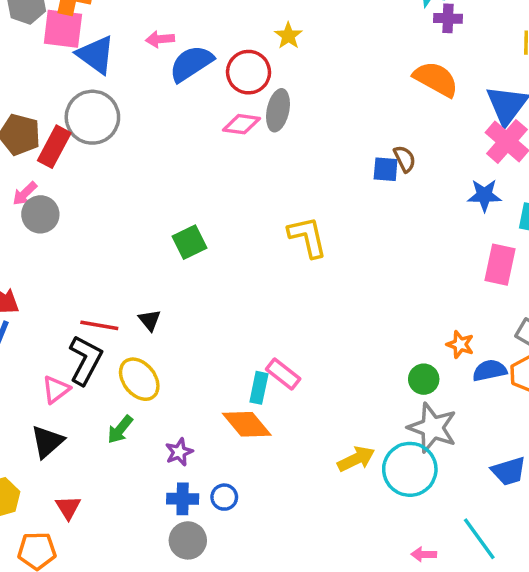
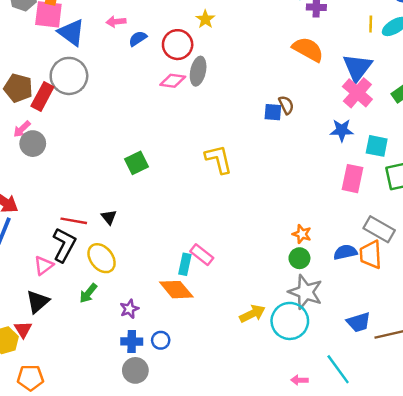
blue semicircle: (191, 63) -> (138, 39), size x0.6
orange star: (460, 344) -> (302, 234), moved
red triangle: (68, 508) -> (23, 329), moved

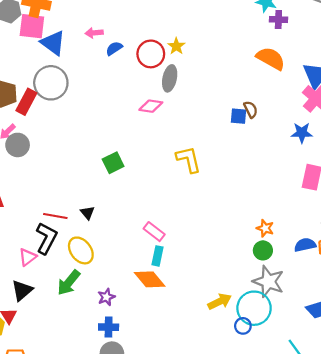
yellow star: (205, 19) -> (176, 46), moved
pink diamond: (173, 81) -> (151, 106), moved
pink rectangle: (202, 255) -> (154, 232), moved
green arrow: (88, 293) -> (69, 283), size x1.4
blue circle: (161, 340) -> (243, 326), moved

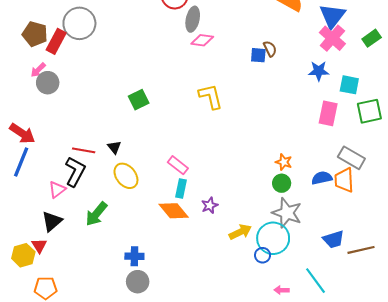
pink diamond: (151, 106) -> (202, 40), moved
yellow ellipse: (81, 250) -> (126, 176), moved
purple star: (106, 297) -> (210, 205), moved

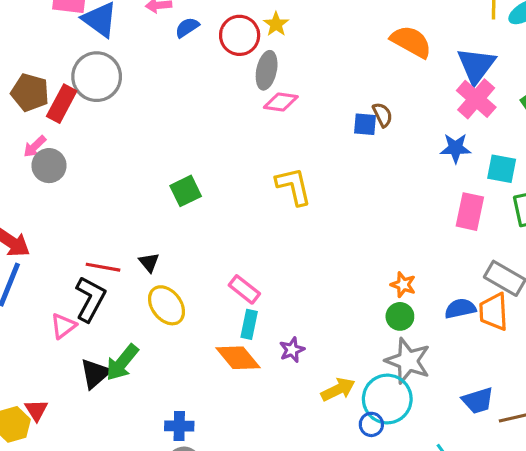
black triangle: (52, 221) -> (95, 374), moved

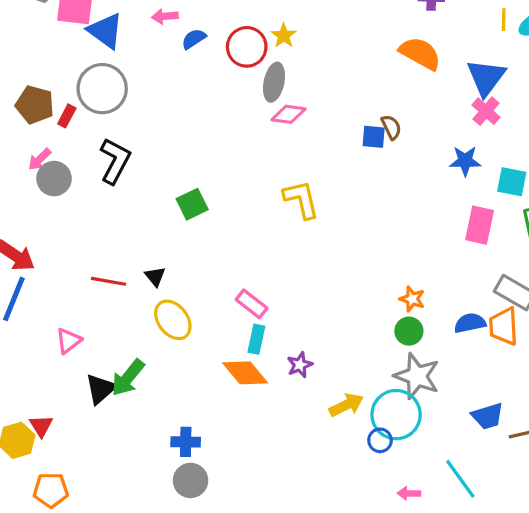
pink cross: (476, 99) -> (486, 111), size x0.7
red rectangle: (62, 104) -> (67, 116), size x0.6
black L-shape: (90, 299) -> (115, 161), moved

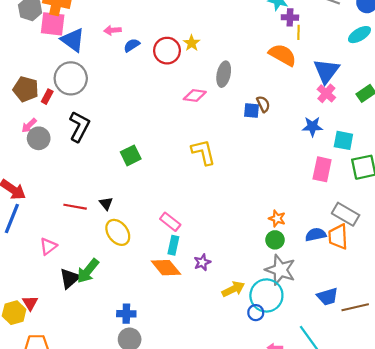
yellow line: (504, 20) -> (299, 32), moved
gray ellipse: (274, 82) -> (224, 74), moved

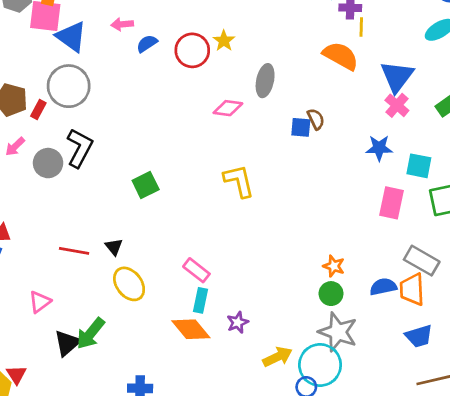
gray circle: (39, 138) -> (48, 163), moved
blue trapezoid: (327, 297) -> (419, 336), moved

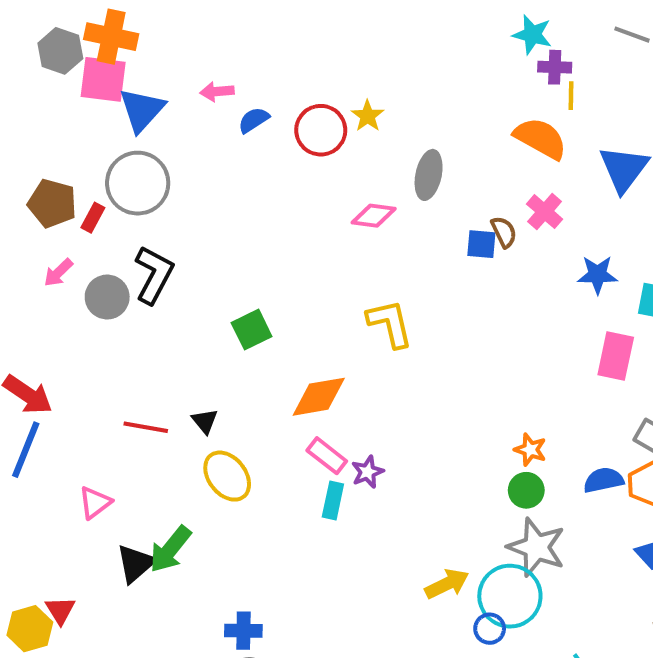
blue triangle: (71, 37) -> (142, 110), turned 36
pink cross: (397, 105) -> (545, 212), moved
purple star: (238, 322) -> (368, 472), moved
orange diamond: (191, 329) -> (319, 397), moved, turned -60

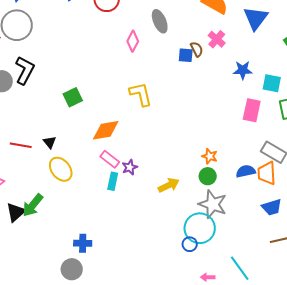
gray ellipse: (429, 175) -> (160, 21), turned -35
pink diamond: (374, 216) -> (133, 41), turned -70
yellow arrow: (447, 584) -> (169, 185), moved
blue cross: (243, 631) -> (83, 243), moved

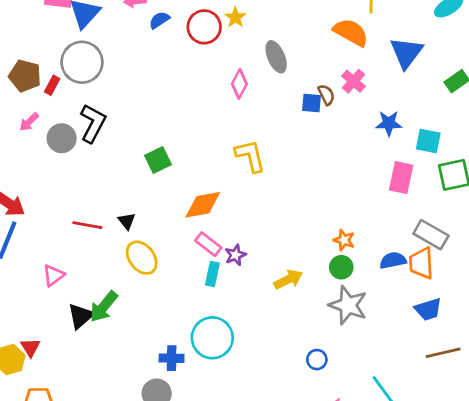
cyan circle: (200, 228) -> (212, 338), moved

